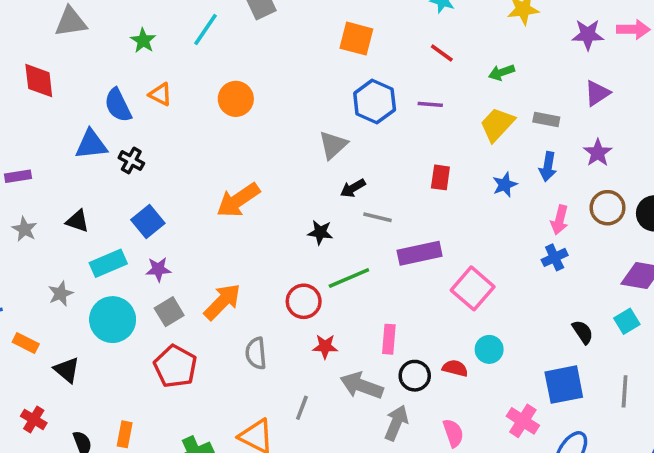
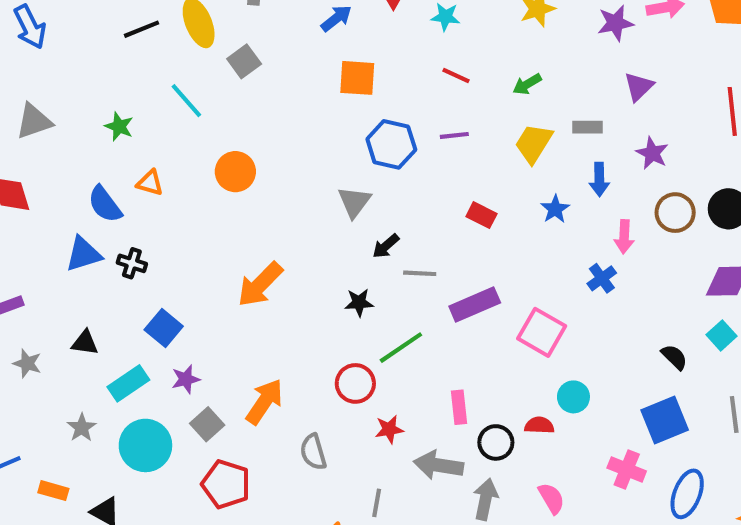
cyan line: (206, 30) -> (186, 101), turned -64
red rectangle: (440, 177) -> (481, 215), turned -60
blue cross: (555, 257) -> (602, 278), moved

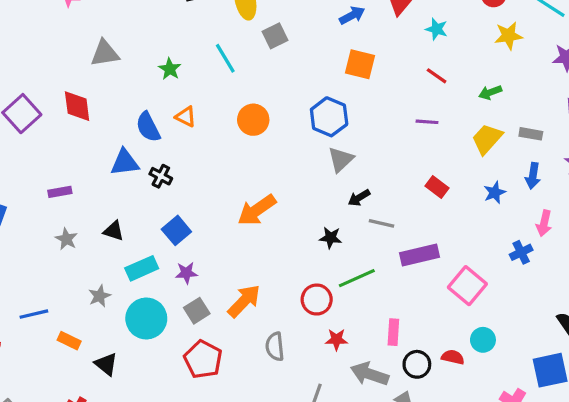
blue hexagon: (391, 144) -> (329, 117), moved

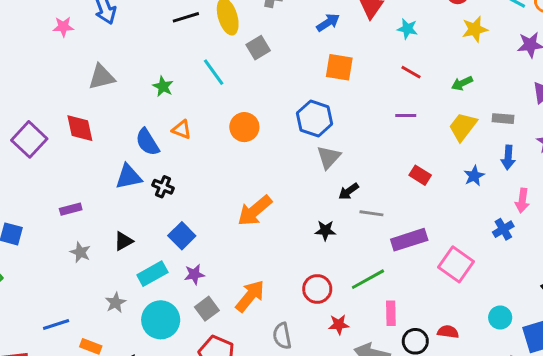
black triangle: (114, 231) -> (124, 241), turned -42
green line: (357, 278) -> (368, 279), moved
cyan circle: (483, 340) -> (500, 318), moved

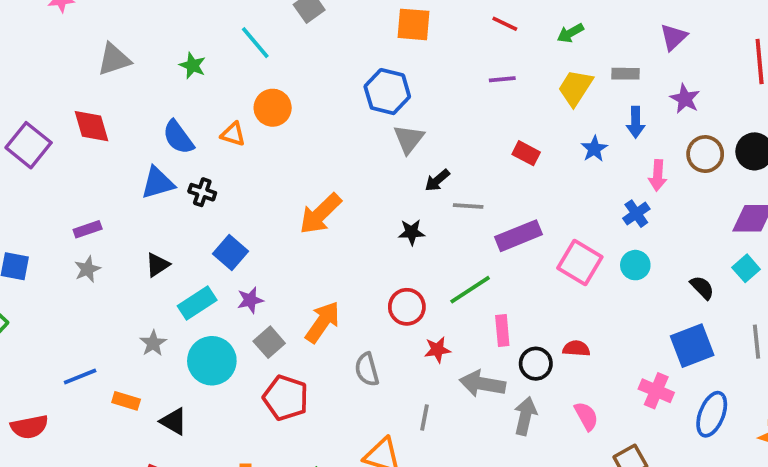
orange circle: (244, 127) -> (273, 108), moved
orange triangle: (182, 130) -> (233, 134), moved
gray star: (80, 252) -> (87, 269), moved, turned 30
cyan circle: (500, 318) -> (635, 265), moved

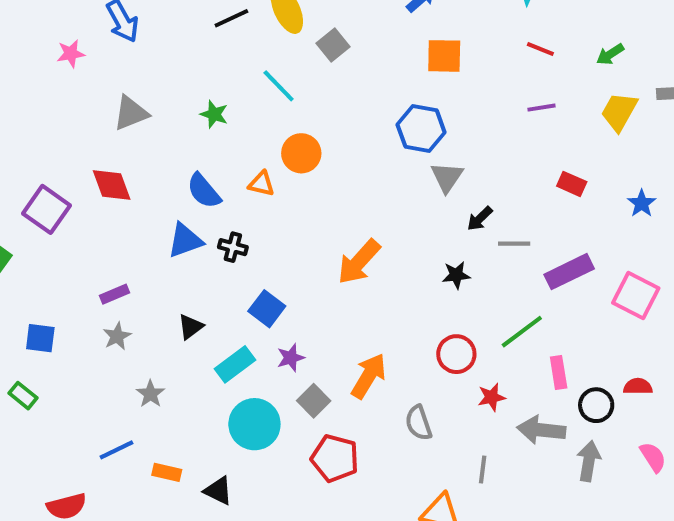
blue star: (594, 149) -> (642, 203), moved
gray star: (153, 343) -> (150, 394), moved

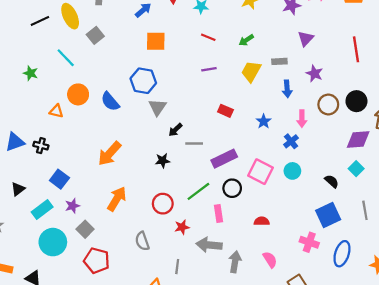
blue semicircle: (204, 191) -> (110, 101), moved
orange arrow: (369, 376) -> (117, 199), moved
black circle: (596, 405) -> (232, 188), moved

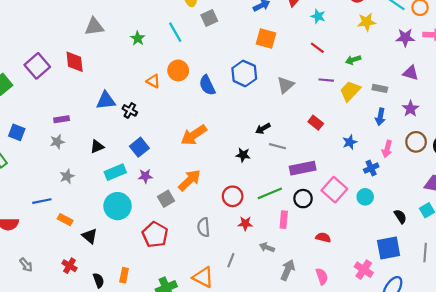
purple triangle: (306, 38) -> (411, 73), turned 49
purple line: (209, 69) -> (326, 80), moved
gray triangle: (157, 107) -> (286, 85), moved
gray square: (85, 229) -> (166, 199), moved
gray arrow: (209, 245) -> (267, 247), size x0.6

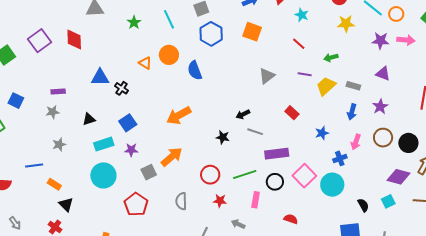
blue hexagon: (244, 73) -> (211, 34), moved
cyan circle: (365, 197) -> (332, 185), size x1.5
black triangle: (90, 236) -> (66, 205), moved

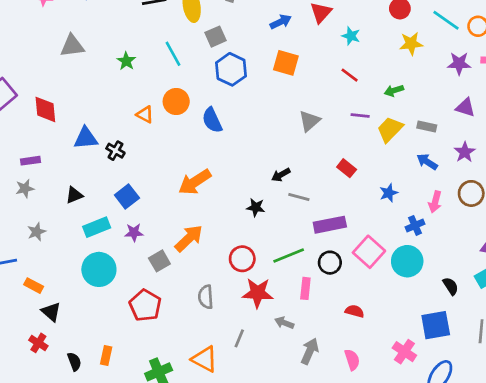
red diamond: (74, 40) -> (45, 109), moved
blue arrow: (352, 112) -> (427, 162), turned 112
red star: (220, 201) -> (258, 293), size x1.6

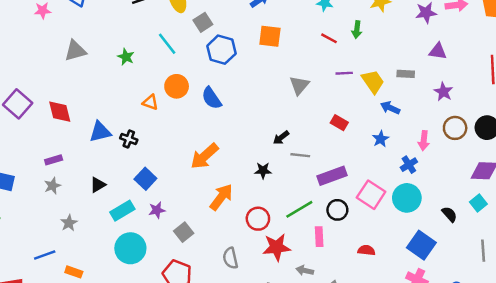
green arrow: (394, 91) -> (357, 30), moved, turned -56
yellow trapezoid: (390, 129) -> (373, 82), turned 110
blue arrow: (427, 162) -> (390, 108), moved
orange arrow: (189, 238) -> (221, 197), moved
blue square: (436, 325) -> (421, 245), moved, turned -36

